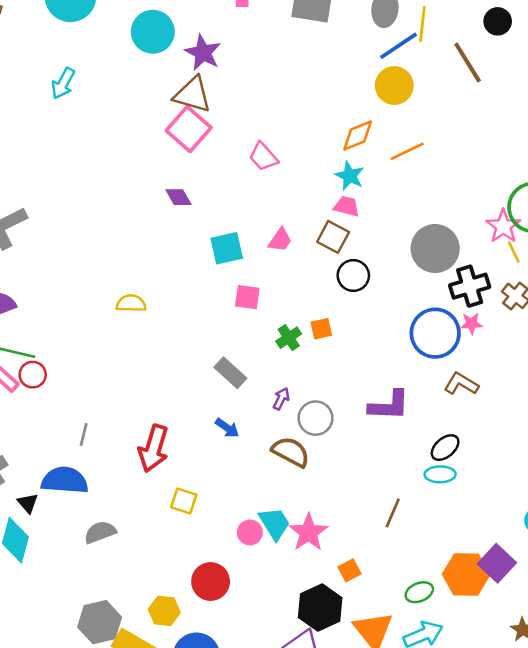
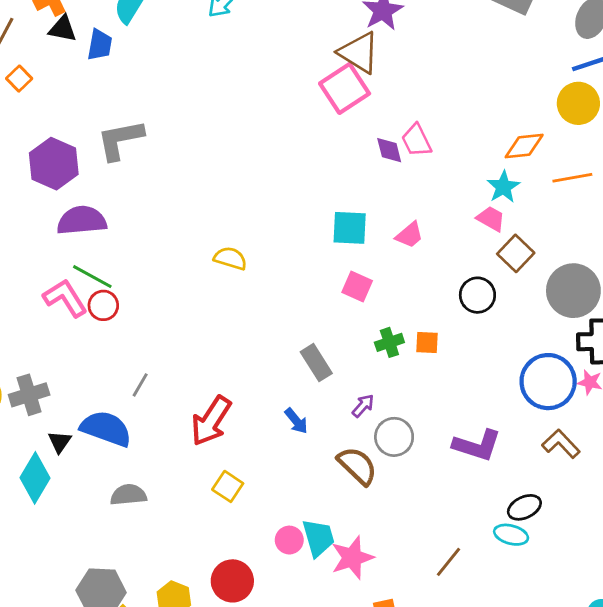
purple diamond: (178, 197) -> (389, 150), moved
brown square: (333, 237) -> (516, 253), moved

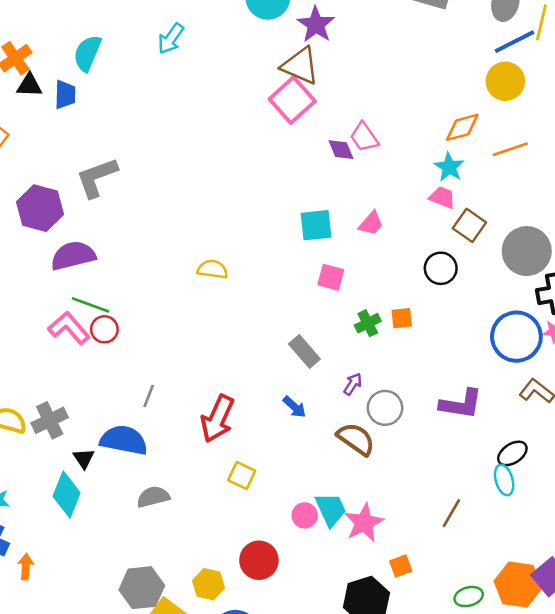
cyan ellipse: (511, 535) -> (504, 480), turned 68

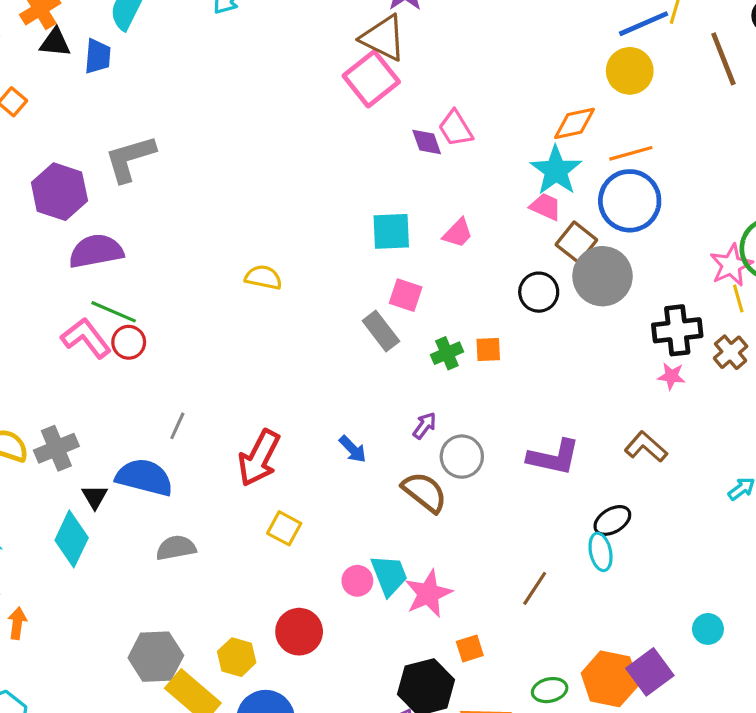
cyan star: (449, 167) -> (556, 170), size x1.4
gray circle: (527, 251) -> (602, 276), moved
blue circle: (516, 337) -> (630, 201), moved
gray rectangle: (304, 352) -> (381, 331), moved

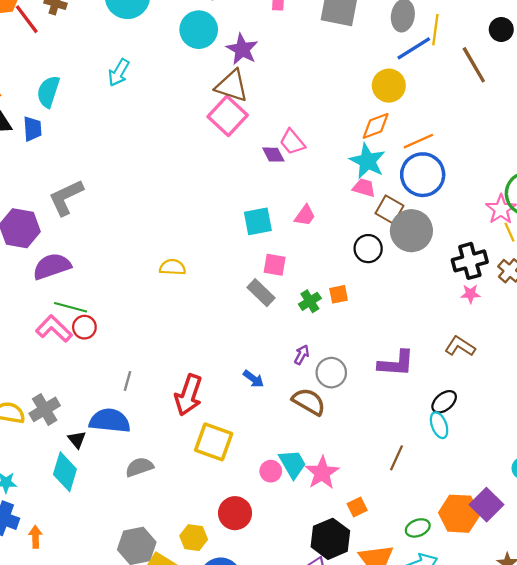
yellow circle: (630, 71) -> (389, 86), moved
yellow square: (284, 528) -> (214, 442), size x1.6

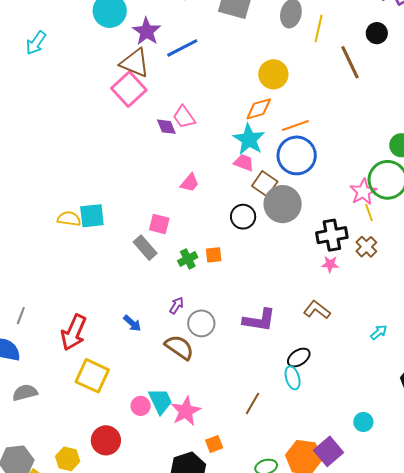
blue line: (414, 48) -> (182, 48), moved
cyan square: (258, 221) -> (92, 216), moved

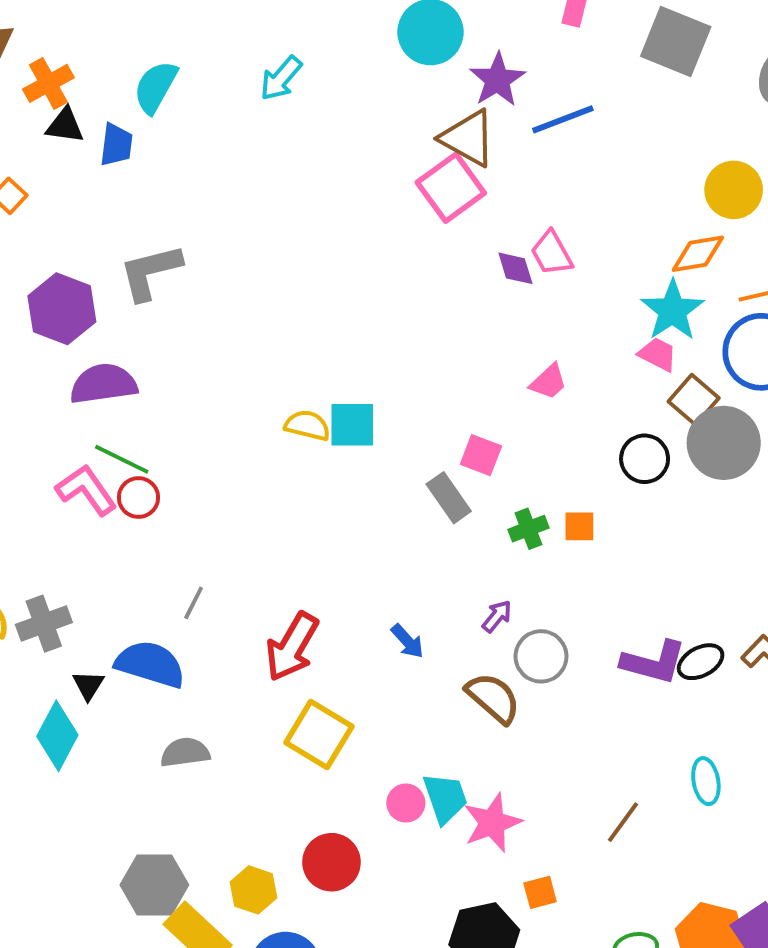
black ellipse: (299, 358) -> (701, 662), moved

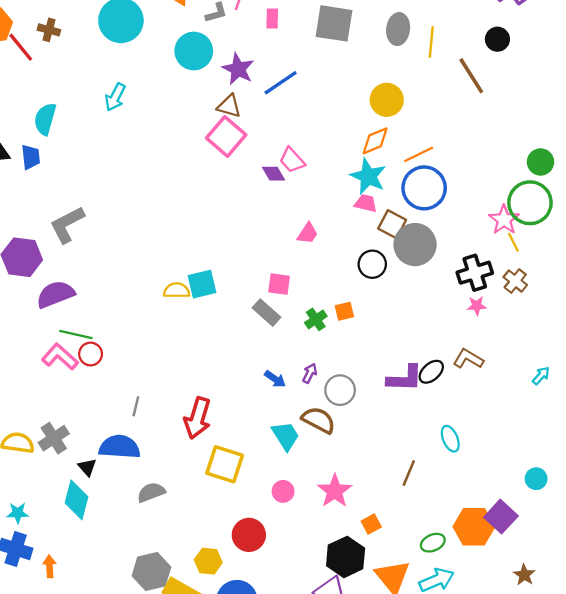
brown triangle: (468, 138) -> (229, 106), size x0.7
blue arrow: (407, 641) -> (275, 379), moved
cyan trapezoid: (445, 798) -> (285, 436), moved

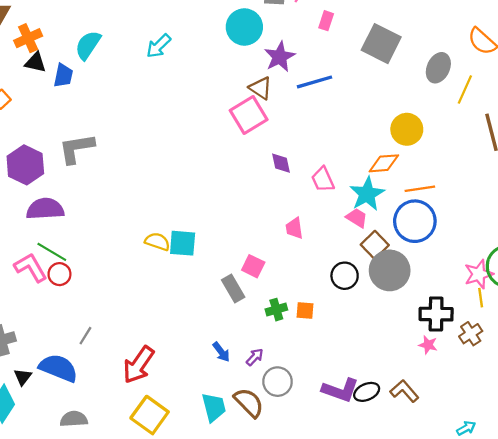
pink trapezoid: (292, 160) -> (323, 179), moved
pink trapezoid: (307, 233) -> (294, 228), turned 120

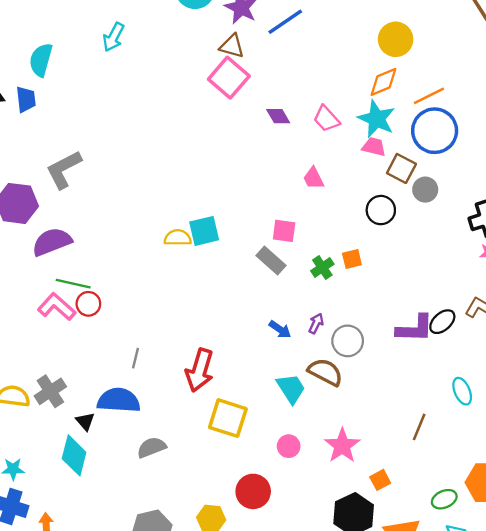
gray circle: (390, 270) -> (425, 190), size x0.6

